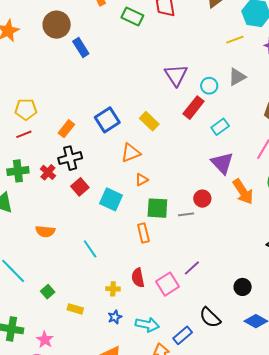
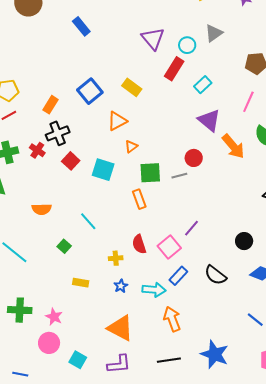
blue rectangle: (81, 48) -> (81, 26), moved
green square: (48, 292) -> (64, 246), moved
blue rectangle: (183, 335) -> (178, 276), moved

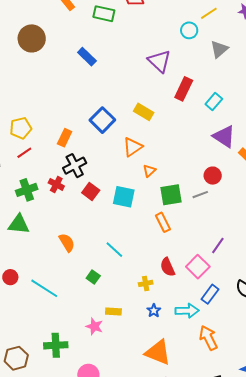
cyan circle: (187, 45) -> (189, 30), moved
orange semicircle: (42, 209) -> (67, 243), turned -114
pink star: (54, 317) -> (94, 326), moved

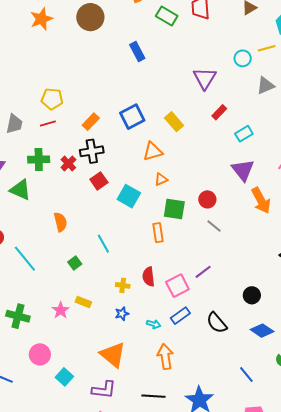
red rectangle: (184, 89) -> (219, 112), size x0.7
red circle: (213, 176) -> (207, 199), moved
gray line: (200, 195) -> (214, 226), moved, turned 42
cyan arrow: (187, 311) -> (154, 324), size x0.6

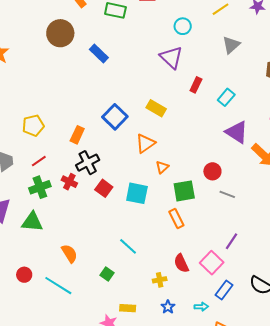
brown circle: (90, 17) -> (60, 33), moved
cyan circle: (243, 58) -> (183, 26), moved
red line: (48, 123) -> (39, 161), moved
orange semicircle: (60, 222) -> (69, 253), moved

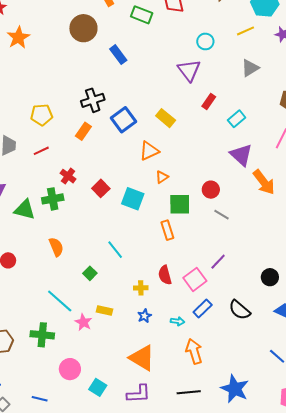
black cross: (88, 163) -> (93, 100), moved
green cross: (40, 187) -> (53, 199), moved
cyan line: (58, 286) -> (60, 301), moved

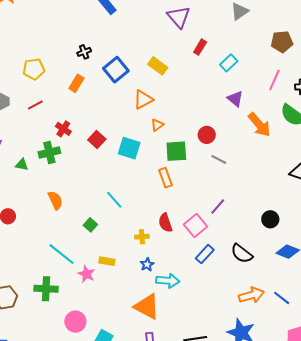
black cross: (93, 100) -> (84, 52), size x0.6
purple triangle: (241, 155) -> (235, 99), size x0.7
green triangle: (25, 210) -> (22, 165), size x0.6
cyan arrow: (177, 321) -> (168, 281), moved, size x1.6
orange arrow: (194, 351) -> (251, 295), moved, turned 95

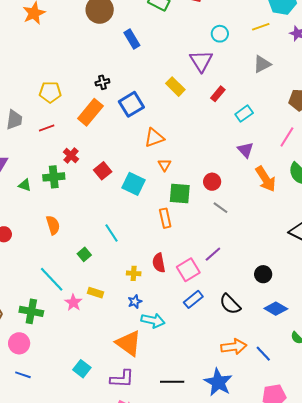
yellow rectangle: (158, 66) -> (175, 87), moved
orange rectangle: (76, 83) -> (90, 112), size x1.5
orange triangle: (157, 125) -> (165, 165), turned -32
pink circle: (75, 322) -> (19, 343), moved

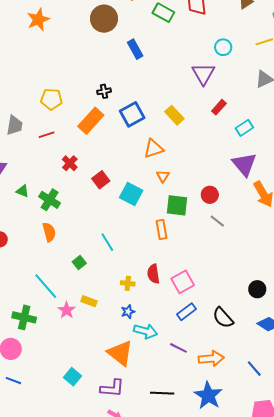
yellow rectangle: (175, 87) -> (174, 115), moved
purple triangle: (245, 150) -> (244, 164), size x1.5
green cross: (54, 177) -> (50, 200), moved, turned 35
purple line: (213, 254) -> (178, 348), moved, turned 66
orange arrow: (234, 347) -> (211, 359), moved

